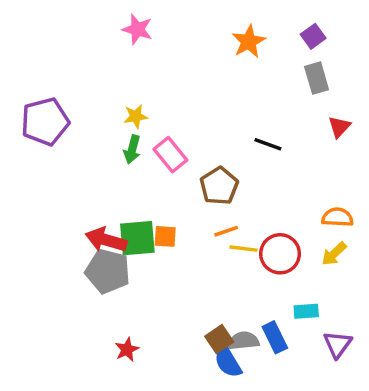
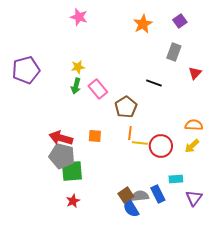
gray rectangle: (317, 78) -> (174, 52), moved, turned 36
orange line: (226, 231) -> (130, 133), turned -64
green square: (137, 238) -> (72, 171), moved

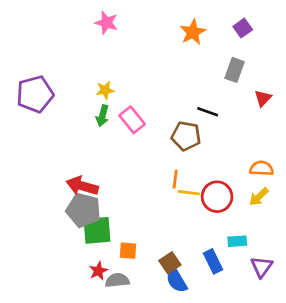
brown pentagon: (126, 107) -> (186, 136), moved, turned -30
orange square: (95, 136) -> (128, 251), moved
gray semicircle: (140, 196) -> (117, 280), moved

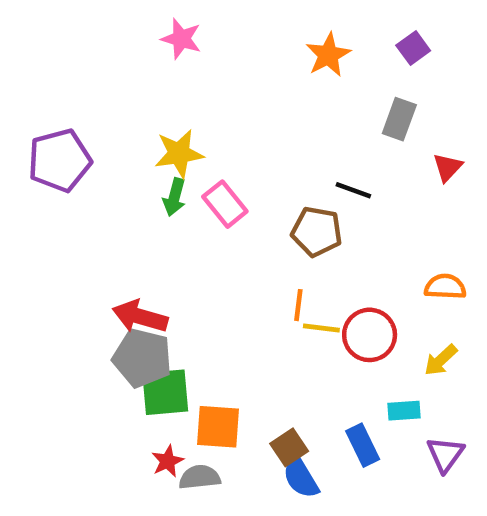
yellow star: (105, 90) -> (179, 154), size x1.5
yellow arrow: (259, 197) -> (441, 360), moved
orange square: (128, 251) -> (218, 427), size x1.5

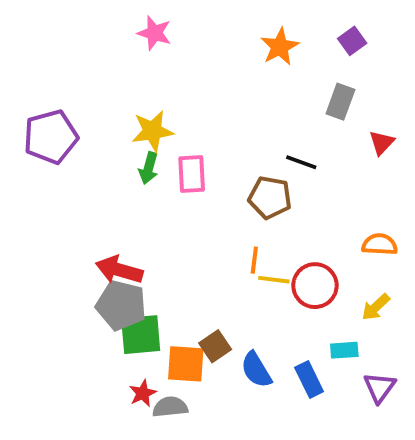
pink rectangle: (225, 204) -> (192, 174), turned 36
brown square: (289, 447) -> (215, 346), moved
blue semicircle: (301, 477) -> (256, 370), moved

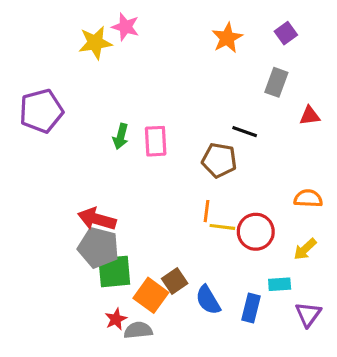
yellow star: (152, 131) -> (95, 43), moved
red triangle: (382, 143) -> (310, 116), turned 40
orange square: (186, 364) -> (151, 295), turned 32
blue rectangle: (309, 380) -> (251, 308), turned 40

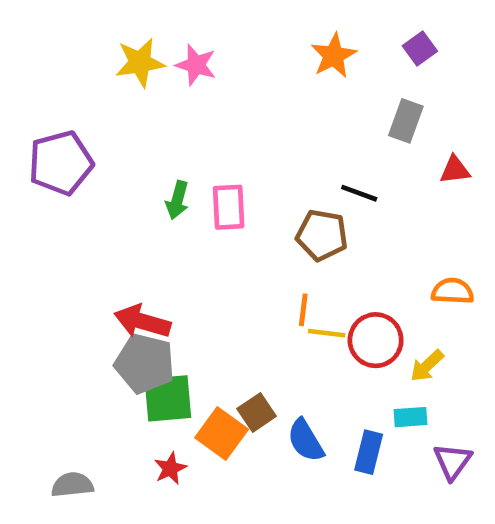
pink star: (125, 27) -> (196, 65), moved
yellow arrow: (305, 249) -> (427, 366), moved
gray semicircle: (138, 330) -> (72, 485), moved

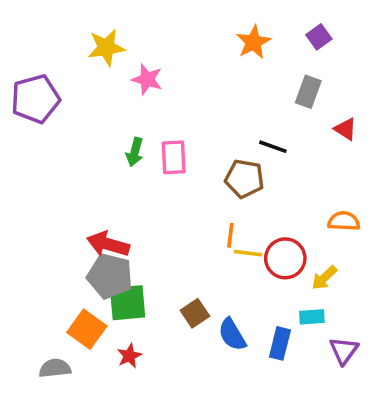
pink star: (196, 65) -> (147, 79), moved
purple pentagon: (61, 163) -> (35, 99), moved
red triangle: (455, 170) -> (346, 129), turned 40
orange square: (222, 433) -> (87, 329), moved

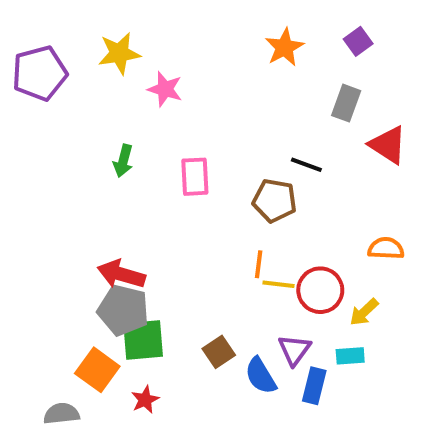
purple pentagon: (35, 99) -> (40, 73), moved
red triangle: (346, 129) -> (388, 145), size x1.5
green arrow: (135, 152) -> (123, 161), moved
purple triangle: (344, 350) -> (294, 350), moved

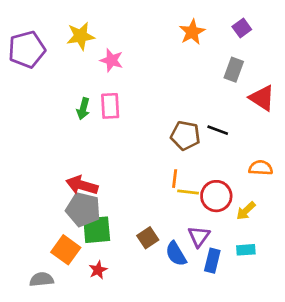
black line: (306, 165) -> (218, 130), moved
pink rectangle: (195, 177) -> (110, 106), moved
cyan rectangle: (350, 356) -> (246, 250), moved

